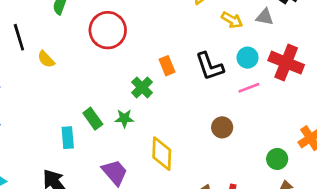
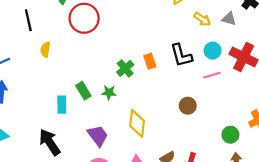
red circle: (108, 30) -> (84, 18), moved
yellow semicircle: (46, 59) -> (45, 50), moved, turned 48
orange rectangle: (167, 66) -> (150, 61), moved

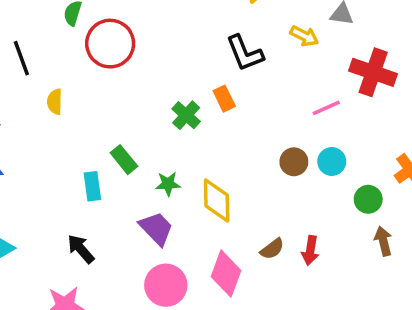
yellow arrow: (202, 19) -> (304, 36), moved
cyan circle: (213, 51) -> (332, 162), moved
black L-shape: (181, 55) -> (245, 53), moved
green star: (109, 92) -> (168, 184), moved
black arrow: (50, 142) -> (81, 249), size x0.7

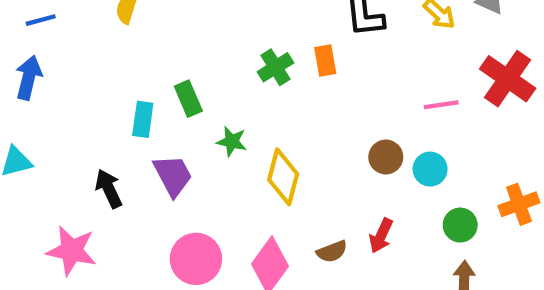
purple trapezoid: (156, 228) -> (173, 175), moved
red arrow: (310, 250) -> (381, 236), moved

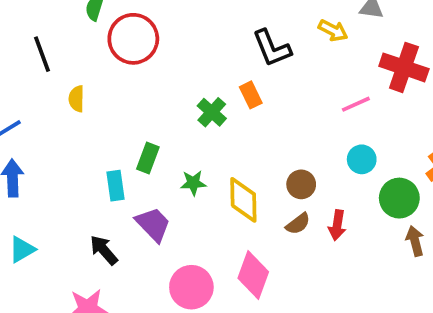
green rectangle: (188, 99) -> (148, 158), turned 60
brown circle: (386, 157) -> (301, 184), moved
green circle: (460, 225) -> (399, 198), size x1.4
brown semicircle: (332, 251) -> (298, 224), moved

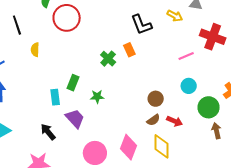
yellow diamond: (243, 200) -> (162, 146), moved
red arrow: (337, 225) -> (175, 121), turned -77

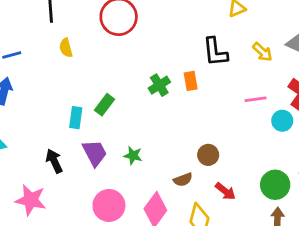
yellow semicircle: (35, 50) -> (66, 48), turned -32
pink line: (186, 56) -> (255, 99), moved
cyan circle: (189, 86) -> (282, 121), moved
green star: (97, 97) -> (133, 156), moved
brown semicircle: (153, 120) -> (183, 180), moved

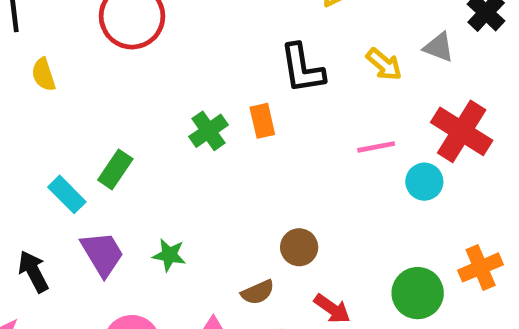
cyan rectangle: (76, 118) -> (67, 194), turned -50

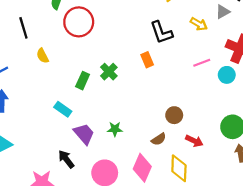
gray triangle: (439, 47) -> (223, 12), turned -40
green cross: (209, 131) -> (109, 72), moved
green rectangle: (115, 169) -> (83, 81), moved
black arrow: (33, 271) -> (66, 159), moved

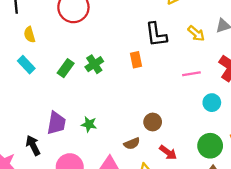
cyan circle: (227, 75) -> (212, 103), moved
cyan rectangle: (63, 109) -> (26, 65), moved
purple trapezoid: (84, 134) -> (56, 123), turned 40

